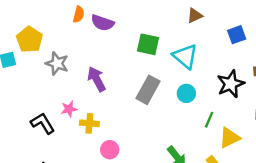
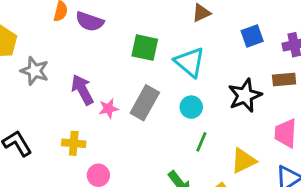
pink star: (69, 109) -> (109, 109), moved
green line: (209, 120) -> (201, 142), moved

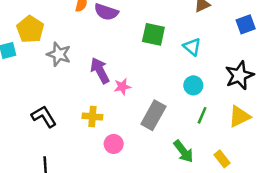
cyan triangle: (190, 62) -> (192, 47), size x0.7
gray rectangle: (145, 103) -> (153, 115), moved
yellow triangle: (243, 161) -> (239, 117), moved

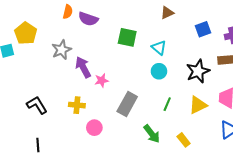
gray star: (59, 54) -> (62, 50), moved, turned 30
cyan circle: (193, 85) -> (159, 71), moved

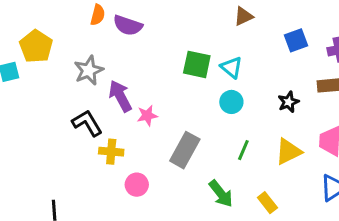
green square: (127, 37) -> (197, 64), moved
black star: (198, 71) -> (288, 102), size x0.6
black L-shape: (37, 105) -> (87, 123), moved

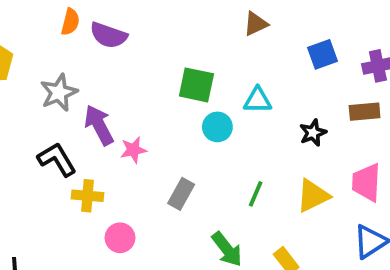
cyan triangle: (231, 67) -> (258, 100), moved, turned -40
cyan circle: (231, 102) -> (217, 127), moved
gray rectangle: (185, 150) -> (181, 194), size x0.7

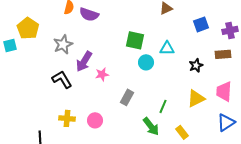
purple arrow: (99, 125) -> (84, 61), turned -120
green line: (256, 194) -> (163, 106), moved
yellow cross: (88, 196) -> (67, 118), moved

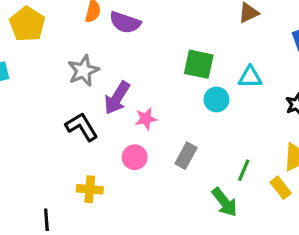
yellow pentagon: (28, 28) -> (27, 24), moved
pink circle: (95, 120) -> (135, 157), moved
yellow rectangle: (182, 132) -> (281, 188), moved

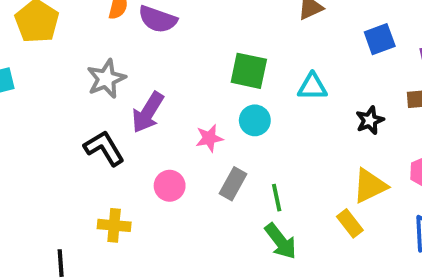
cyan circle: (216, 99) -> (255, 120), moved
pink star: (146, 119) -> (209, 138), moved
green line: (244, 170) -> (277, 198), moved, turned -35

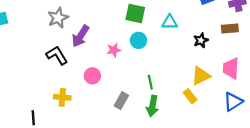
gray rectangle: (233, 184) -> (121, 101), moved
green arrow: (281, 241) -> (152, 106), turned 48

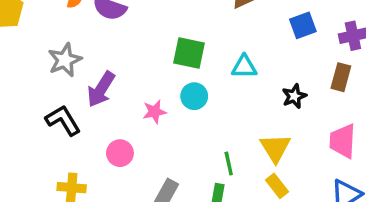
brown rectangle: (230, 29) -> (341, 77), turned -70
yellow triangle: (201, 76) -> (275, 148), moved, turned -36
green line: (150, 82) -> (229, 163), moved

